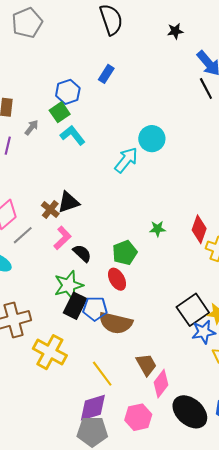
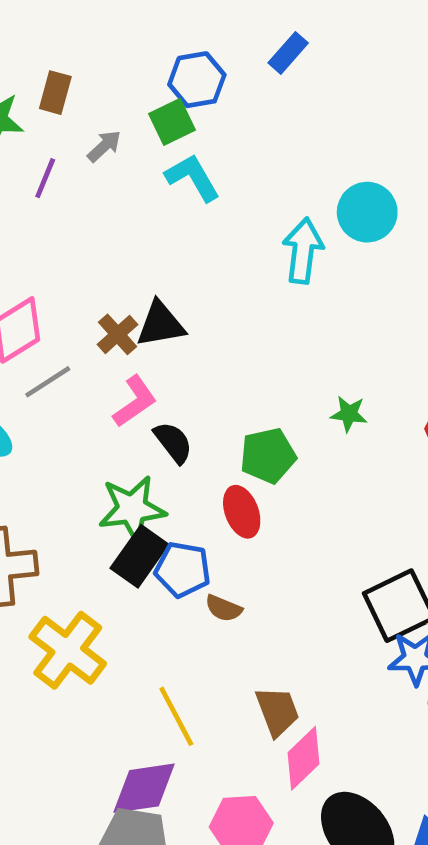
cyan arrow: (126, 160) -> (303, 251), turned -40
brown semicircle: (116, 323) -> (224, 608), size x0.5

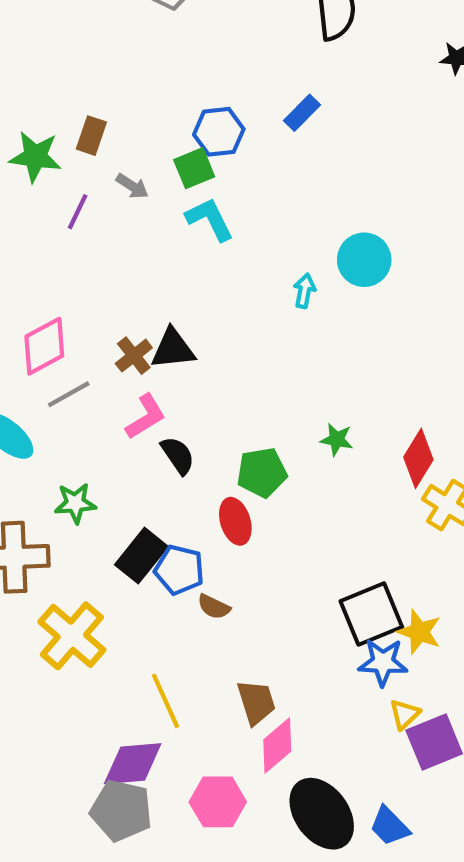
gray arrow: (104, 146) -> (132, 186), turned 72
cyan arrow: (303, 251) -> (304, 291), size x0.6
green star: (132, 509) -> (75, 503), moved, size x0.7

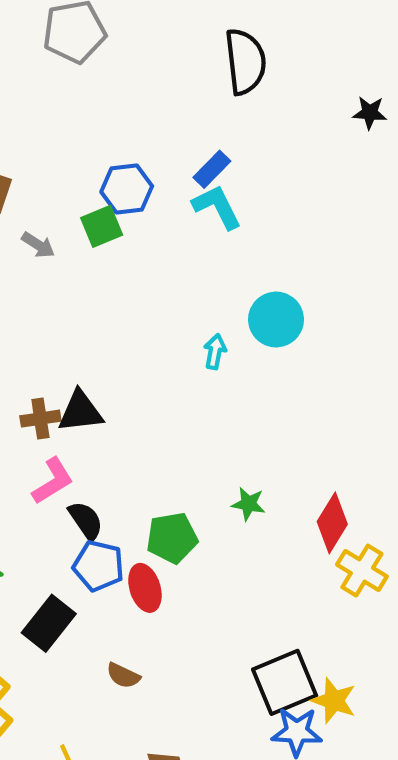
cyan L-shape: (210, 219) -> (217, 207), moved
brown cross: (134, 356) -> (40, 419), turned 30
blue pentagon: (179, 570) -> (98, 566), moved

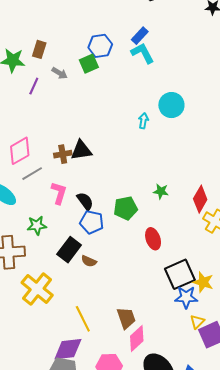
pink L-shape: (53, 481) -> (59, 193), moved, turned -40
red ellipse: (145, 588) -> (153, 239), moved
brown semicircle: (123, 676) -> (89, 261), moved

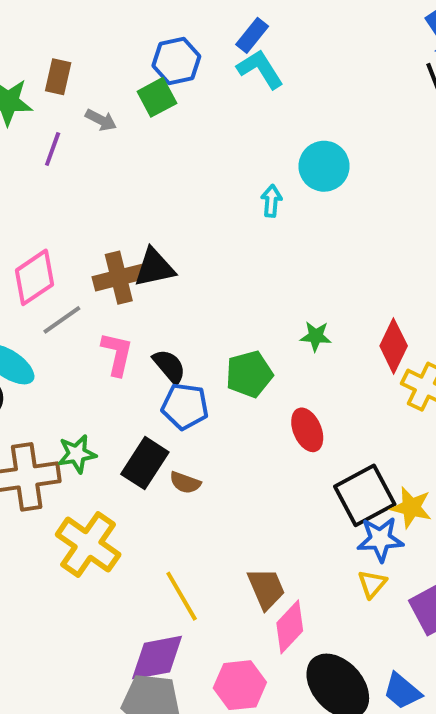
brown cross: (63, 154) -> (119, 278), size x1.4
green star: (37, 225) -> (77, 454), moved
yellow triangle: (197, 322) -> (372, 584), moved

